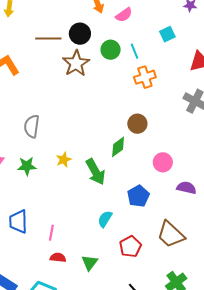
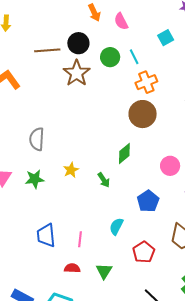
pink semicircle: (124, 15) -> (121, 21), turned 102
brown circle: (137, 124) -> (143, 114), moved, size x1.4
green arrow: (96, 172) -> (104, 180), size x0.6
blue trapezoid: (18, 222) -> (46, 235), moved
pink line: (51, 233) -> (80, 239), moved

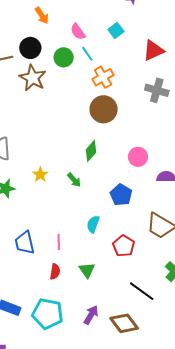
pink semicircle: (121, 21) -> (78, 32), moved
red semicircle: (72, 268) -> (55, 272), turned 105

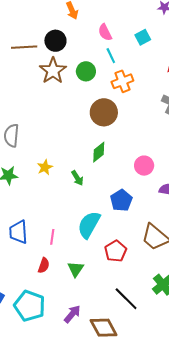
green circle: (64, 57) -> (86, 71), moved
brown circle: (104, 109) -> (104, 112), moved
cyan semicircle: (93, 224) -> (89, 225), size x1.6

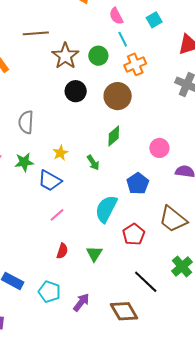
black circle: (55, 41) -> (76, 91), moved
blue trapezoid: (18, 232) -> (50, 181), moved, turned -55
pink line: (52, 237) -> (57, 215), moved, turned 42
cyan pentagon: (30, 306) -> (49, 292), size x0.7
purple arrow: (72, 314) -> (81, 302), moved

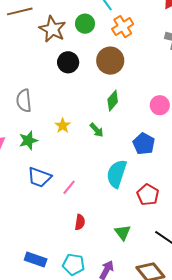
blue trapezoid: (50, 181) -> (39, 177), moved
green triangle: (94, 254) -> (123, 232), moved

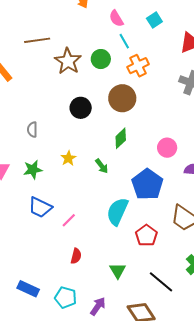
black circle: (68, 62) -> (81, 108), moved
gray semicircle: (24, 101) -> (32, 130), size x0.7
blue pentagon: (144, 144) -> (147, 184), size x1.4

